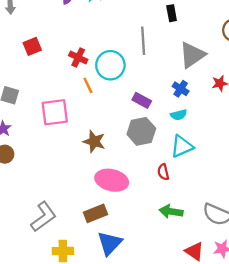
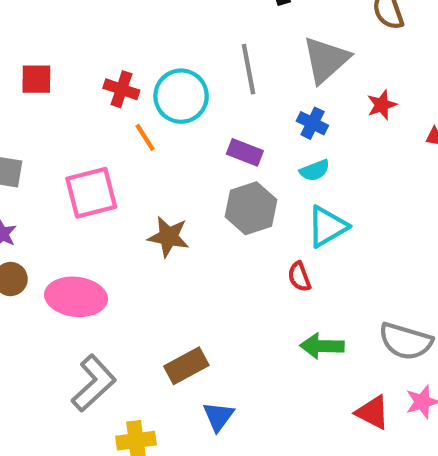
gray line: (143, 41) -> (249, 69), moved
red square: (32, 46) -> (36, 79), turned 30
pink ellipse: (112, 180) -> (76, 297), moved
blue triangle: (110, 243) -> (218, 416), size x0.7

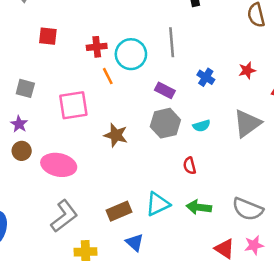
gray triangle: (326, 60) -> (247, 123), moved
red cross: (121, 89) -> (97, 47), turned -30
cyan semicircle: (315, 170) -> (201, 126), moved
cyan triangle: (327, 227) -> (158, 204), moved
blue triangle: (218, 416) -> (135, 242), turned -30

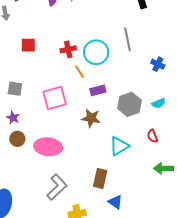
purple rectangle: (165, 90) -> (98, 90), moved, turned -35
cyan triangle: (158, 204) -> (119, 146), moved
brown rectangle: (119, 211) -> (100, 178), turned -48

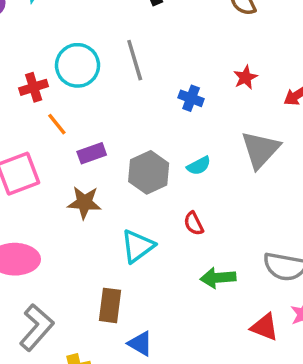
cyan circle: (96, 52) -> (77, 65), moved

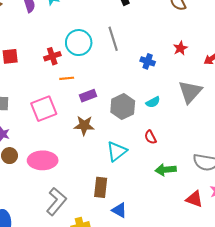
orange line: (57, 124) -> (67, 78), turned -56

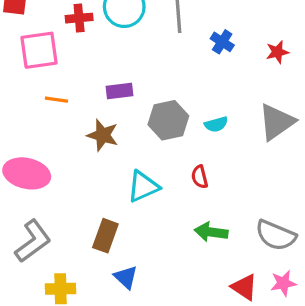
blue cross: (148, 61) -> (222, 42), moved
orange line: (67, 78) -> (56, 100), moved
pink square: (44, 109) -> (39, 50), moved

